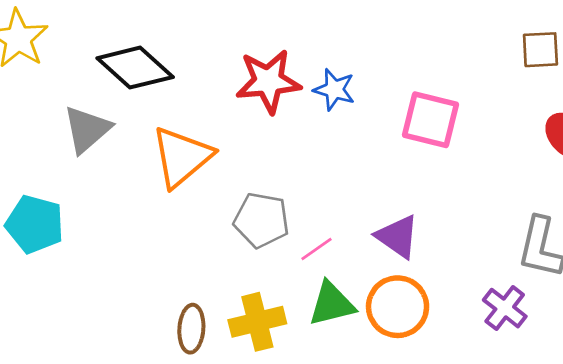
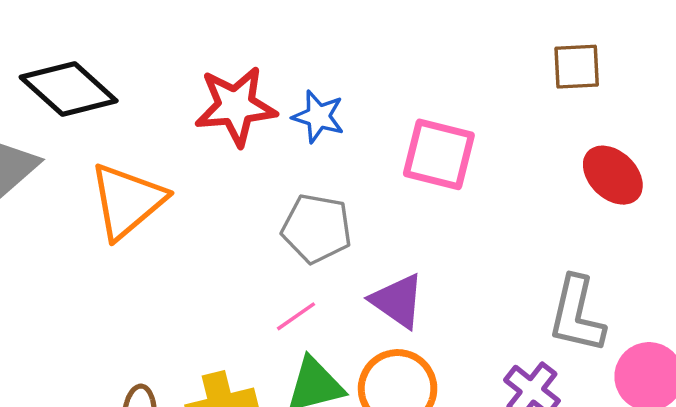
gray pentagon: (261, 220) -> (317, 228), moved

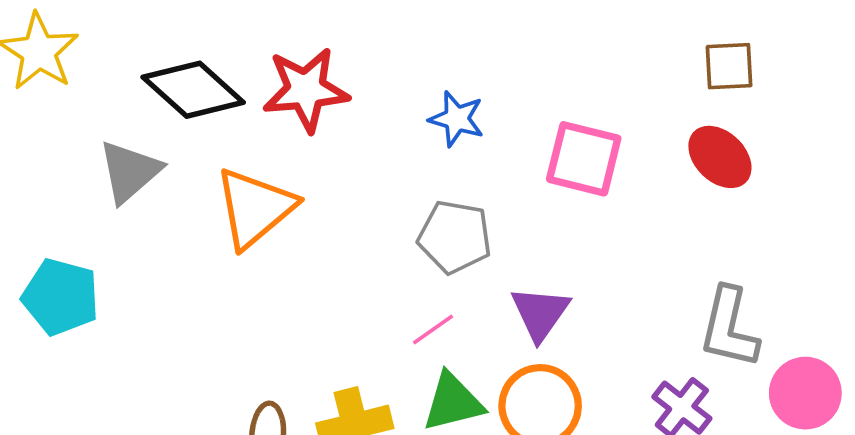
red star: (236, 106) -> (306, 90), moved
red ellipse: (613, 175) -> (720, 157), moved
purple triangle: (398, 301) -> (540, 313), turned 30

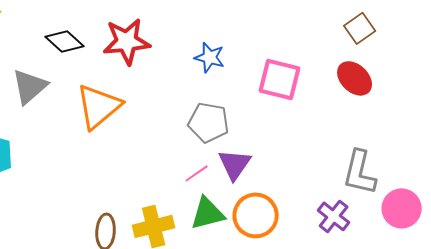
brown square: (729, 66) -> (360, 28), turned -32
black diamond: (193, 90) -> (65, 41), size x0.7
purple triangle: (540, 313) -> (235, 164), moved

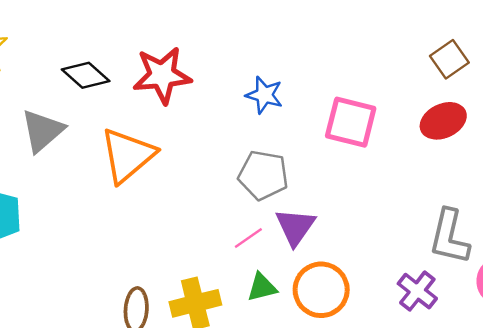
red ellipse: (355, 78) -> (443, 121), turned -69
green triangle: (208, 213) -> (262, 287), size x0.7

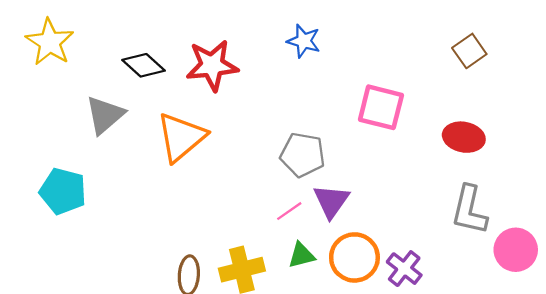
blue star: (264, 95) -> (304, 41), moved
red ellipse: (443, 121) -> (464, 137), moved, turned 36
purple cross: (417, 291) -> (404, 269), moved

